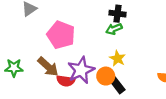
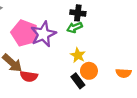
purple star: (81, 70) -> (43, 34), moved
orange circle: (106, 76) -> (89, 71), moved

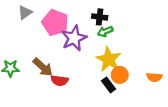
black cross: (78, 13) -> (100, 17), moved
pink pentagon: (24, 33) -> (55, 23), moved
yellow star: (78, 55) -> (109, 59), size x1.6

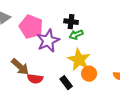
black rectangle: (109, 85) -> (66, 83), moved

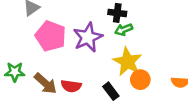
pink pentagon: (31, 27) -> (51, 36), moved
brown arrow: (20, 67) -> (45, 83), moved

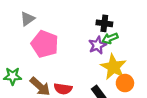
purple star: (88, 37) -> (97, 45), moved, size x0.7

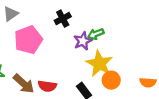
black cross: (104, 23) -> (63, 19), moved, turned -35
pink pentagon: (45, 44) -> (28, 40), turned 30

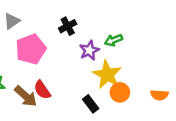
green arrow: (96, 34) -> (114, 40), moved
red semicircle: (47, 86) -> (42, 90), moved, turned 48

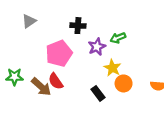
black cross: (68, 26) -> (78, 26), turned 32
pink pentagon: (31, 49) -> (59, 53), moved
yellow star: (107, 75) -> (112, 68), size x0.7

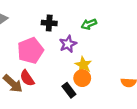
green arrow: (118, 38) -> (89, 24), moved
orange circle: (124, 83) -> (82, 78), moved

